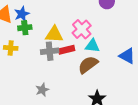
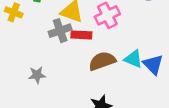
cyan triangle: (92, 46) -> (133, 59), moved
gray cross: (50, 51) -> (60, 31), turned -30

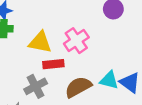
gray cross: (60, 31) -> (36, 86), moved

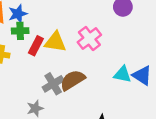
red rectangle: (53, 64) -> (36, 46), moved, turned -54
brown semicircle: (78, 87) -> (73, 80), moved

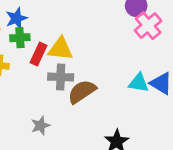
pink cross: (89, 38) -> (148, 26), moved
gray cross: (53, 84) -> (61, 77), moved, turned 35

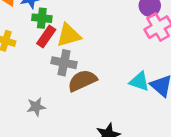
green cross: (20, 38) -> (42, 18), moved
yellow triangle: (60, 49) -> (69, 35), turned -32

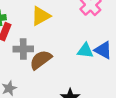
yellow triangle: (69, 35) -> (41, 16), moved

